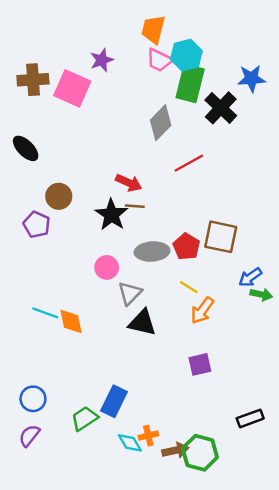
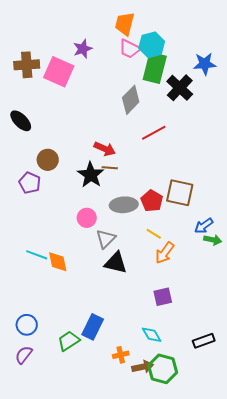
cyan diamond: (130, 443) -> (152, 335), moved

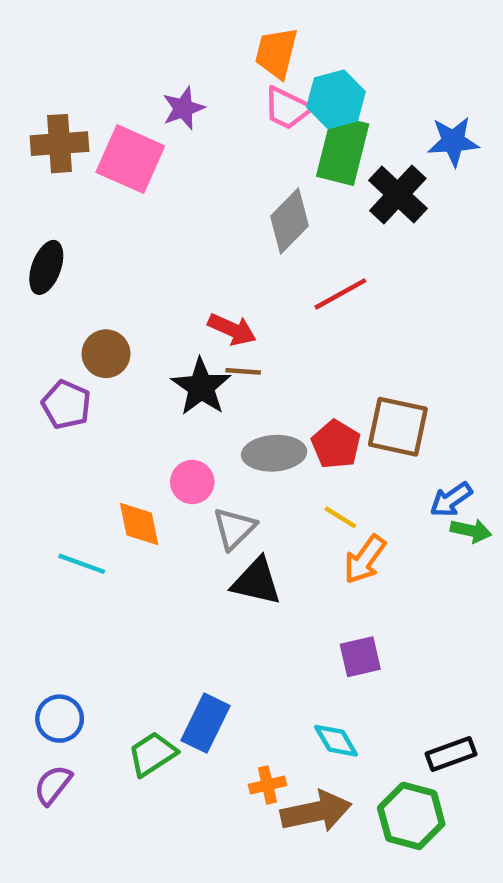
black ellipse: (21, 121) -> (46, 267), turned 65
orange diamond: (58, 262) -> (139, 524), moved
brown arrow: (143, 367) -> (316, 811), size x1.4
green hexagon: (163, 369) -> (411, 816), moved

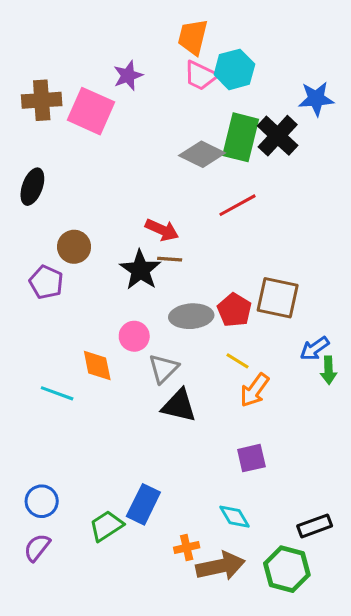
green rectangle: (343, 150) -> (241, 137), moved
gray diamond: (290, 221) -> (202, 154), turned 72
green arrow: (471, 531) -> (329, 370), turned 76

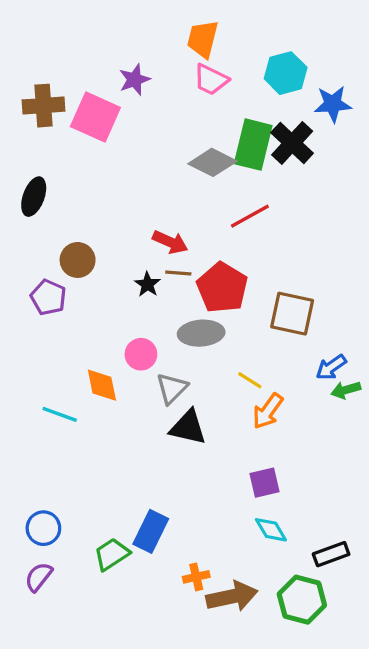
cyan hexagon: (234, 69) -> (286, 73), moved
black star: (140, 270) -> (147, 284), size x0.6
red pentagon: (234, 310) -> (222, 288), moved, size x1.4
green arrow: (329, 370) -> (346, 390), turned 76
cyan diamond: (234, 517) -> (271, 530), moved

